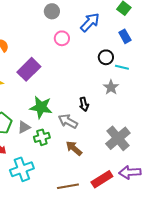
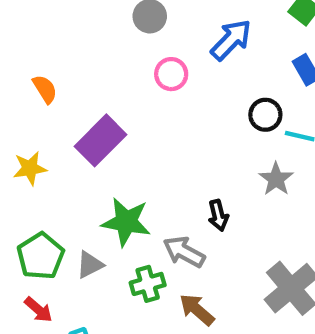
green cross: (42, 137) -> (148, 284), moved

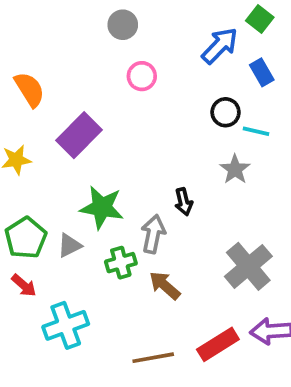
blue arrow: (231, 40) -> (220, 46), moved
orange semicircle: (45, 89) -> (30, 89), size x1.4
gray arrow: (184, 252) -> (153, 234), turned 72

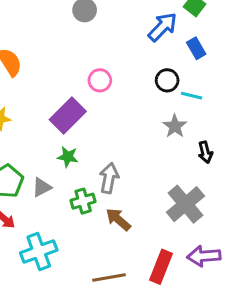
pink circle: (142, 76) -> (100, 80), moved
purple rectangle: (79, 135) -> (68, 115), moved
black arrow: (184, 202) -> (205, 152), moved
green star: (102, 207) -> (68, 157), size x0.6
red rectangle: (218, 344) -> (161, 267), turned -36

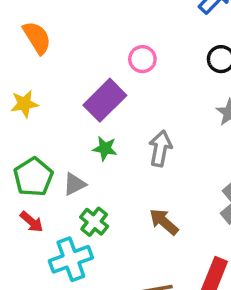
gray arrow: (109, 178) -> (160, 148), moved
green cross: (83, 201) -> (94, 222), moved, turned -35

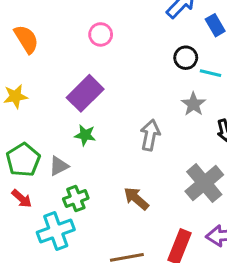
pink circle: (142, 59) -> (101, 34), moved
gray arrow: (160, 148) -> (150, 135), moved
green cross: (94, 222) -> (76, 199), turned 30

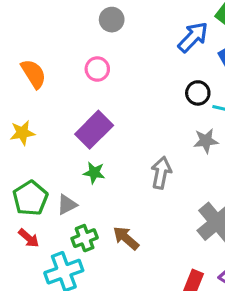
pink circle: (101, 34) -> (97, 69), moved
gray star: (193, 104) -> (206, 141), turned 30
brown arrow: (136, 199) -> (126, 238), moved

